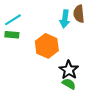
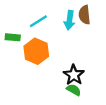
cyan line: (13, 20) -> (38, 21), moved
orange hexagon: (47, 46) -> (36, 51), moved

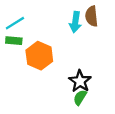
cyan line: (38, 21) -> (15, 23), moved
green semicircle: (74, 90) -> (80, 97), turned -88

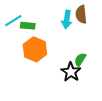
green rectangle: (14, 41) -> (28, 26), moved
green semicircle: (80, 97) -> (80, 60), moved

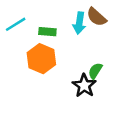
brown semicircle: (81, 14) -> (96, 17), turned -42
green rectangle: (28, 26) -> (47, 32), moved

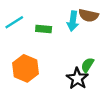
brown semicircle: (96, 17) -> (89, 15), turned -30
orange hexagon: (41, 59) -> (26, 68), moved

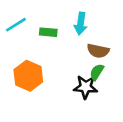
brown semicircle: (89, 15) -> (98, 51), moved
black star: (77, 78) -> (86, 87), turned -30

